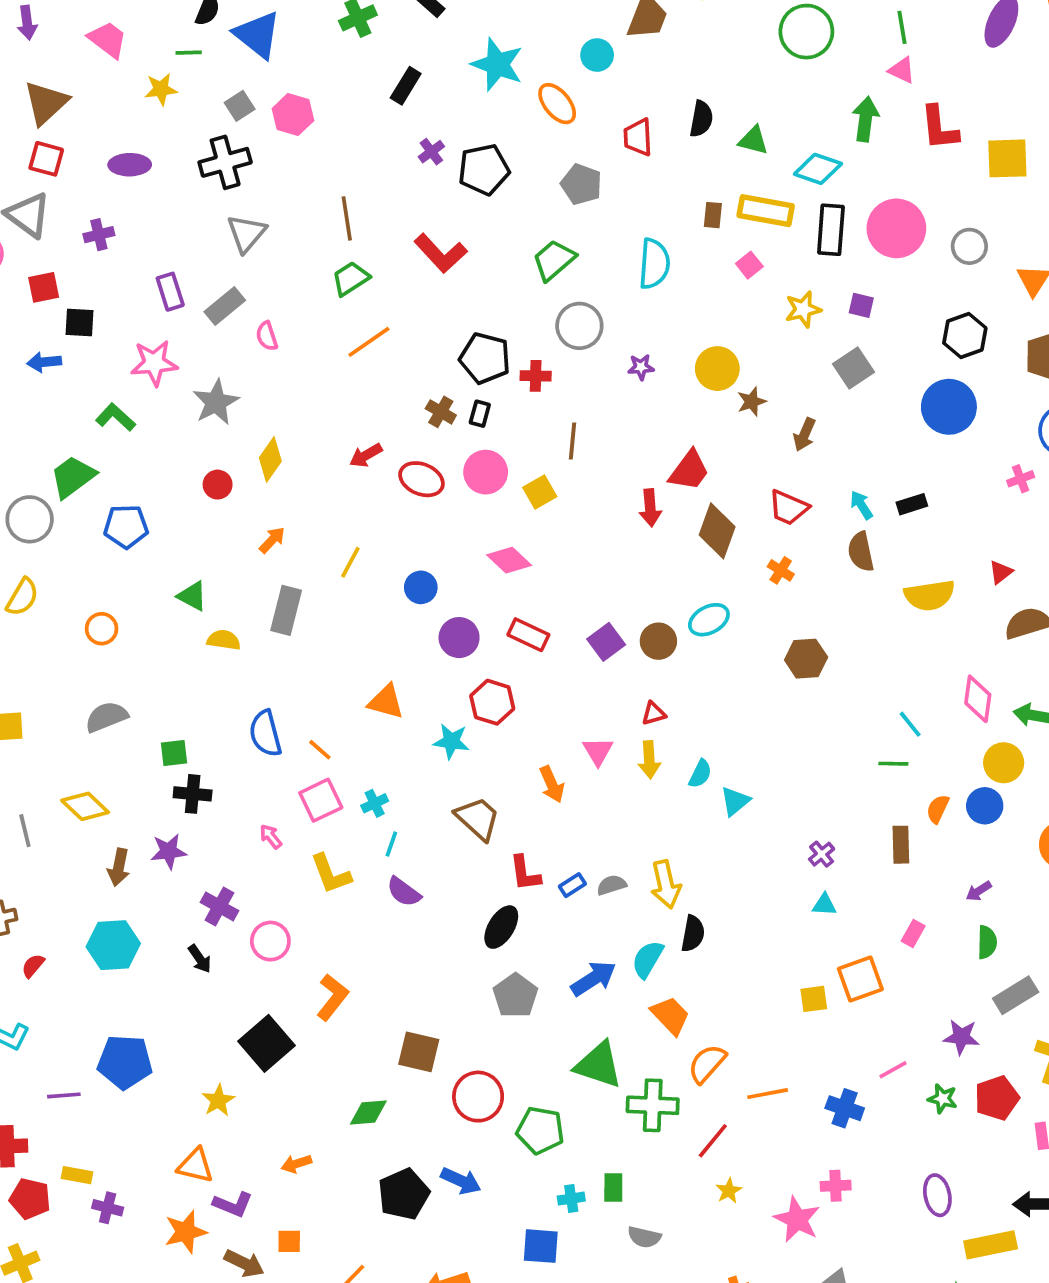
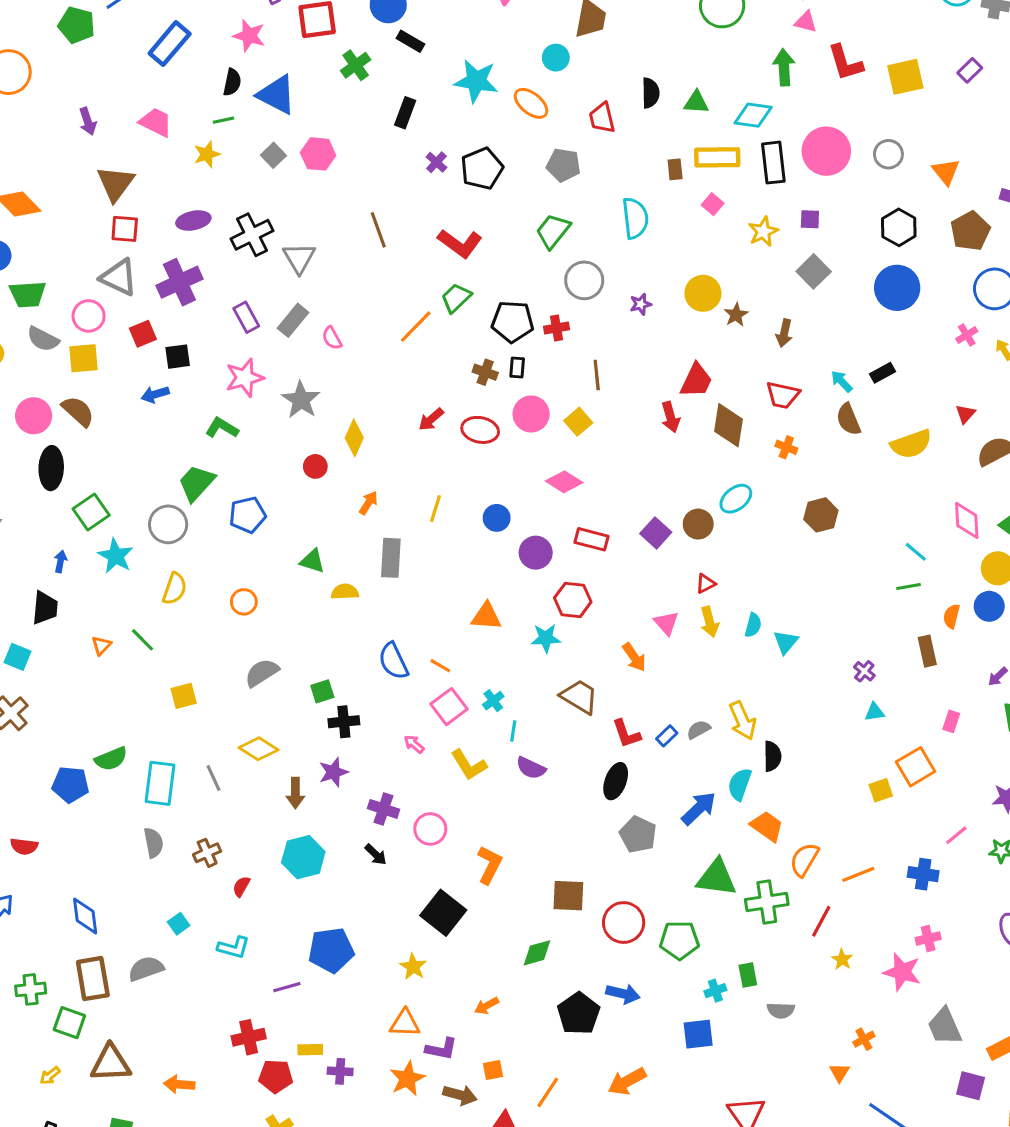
black cross: (225, 162) -> (252, 235), moved
purple cross: (99, 235) -> (179, 282), size x1.8
green trapezoid: (351, 279) -> (456, 298), moved

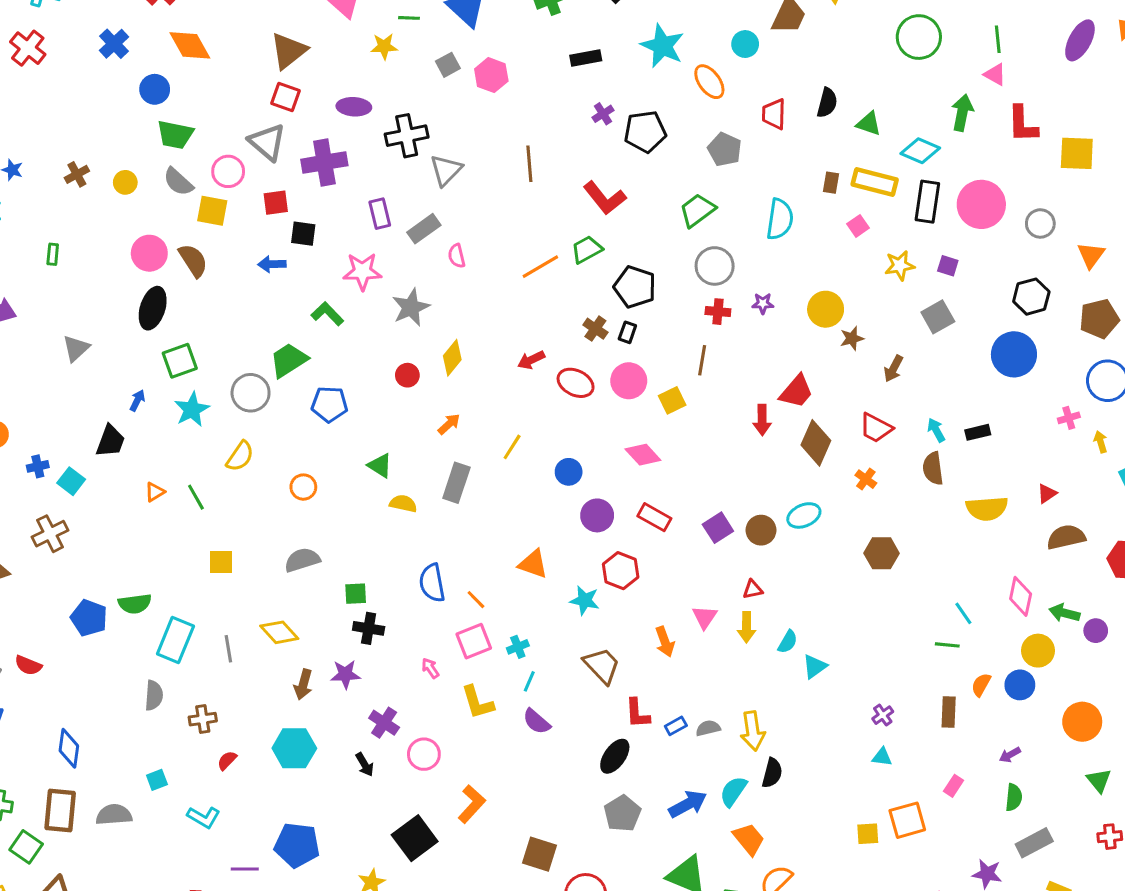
black rectangle: (405, 113) -> (586, 58), turned 44
red cross: (556, 328) -> (718, 312), moved

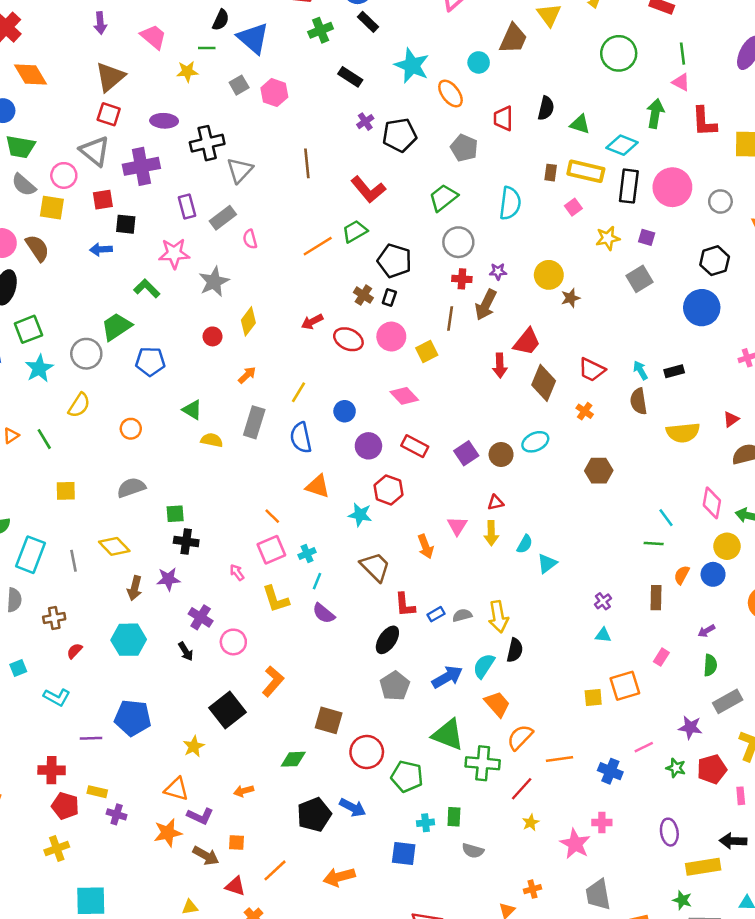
black rectangle: (586, 58) -> (350, 77), turned 45
brown arrow: (893, 369) -> (486, 305), moved, size x1.4
blue semicircle: (432, 583) -> (301, 438), moved

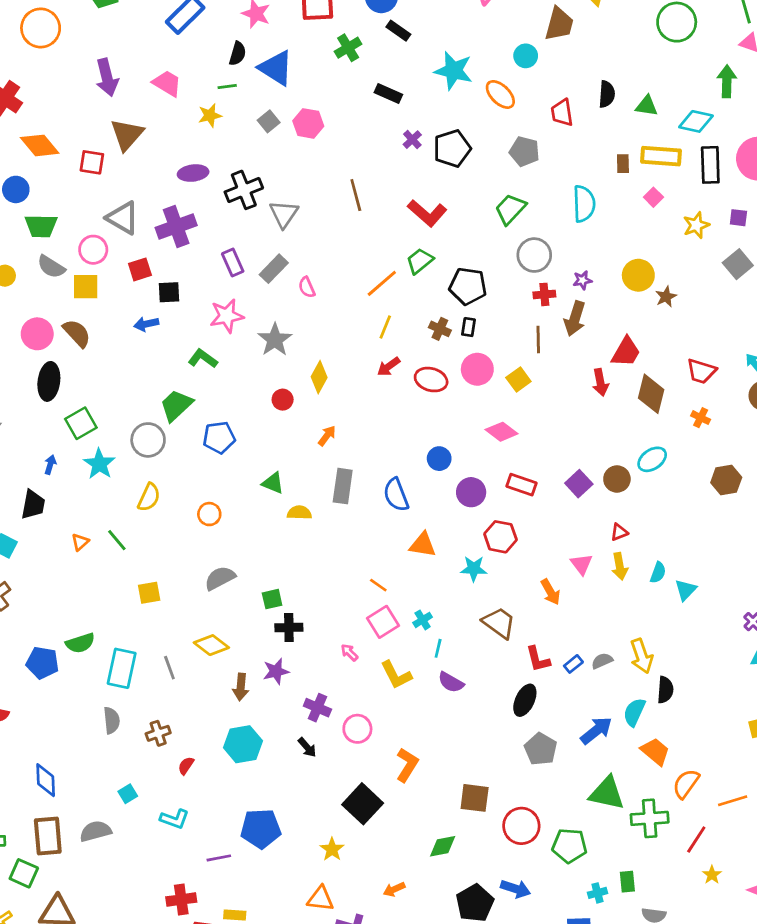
purple arrow: (100, 23) -> (107, 77), size x1.5
red square: (109, 114) -> (92, 162), moved
yellow line: (298, 392) -> (385, 327), moved

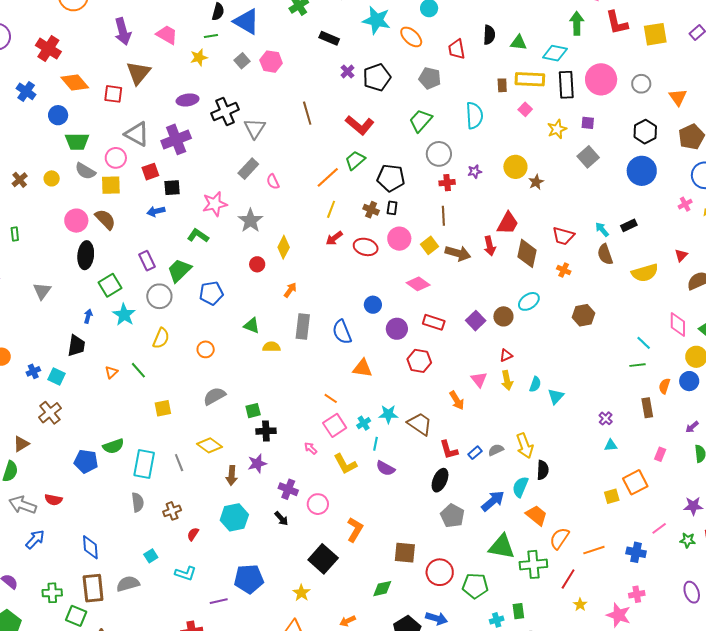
purple rectangle: (233, 263) -> (147, 261), moved
brown arrow: (575, 319) -> (458, 253), moved, turned -90
cyan star: (474, 569) -> (388, 414), moved

